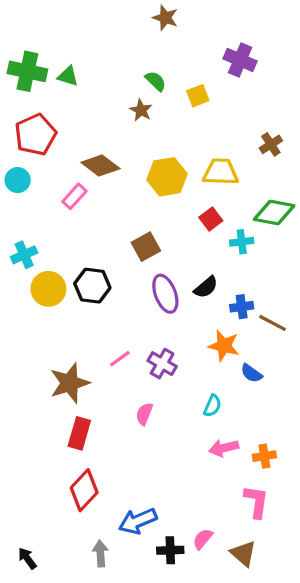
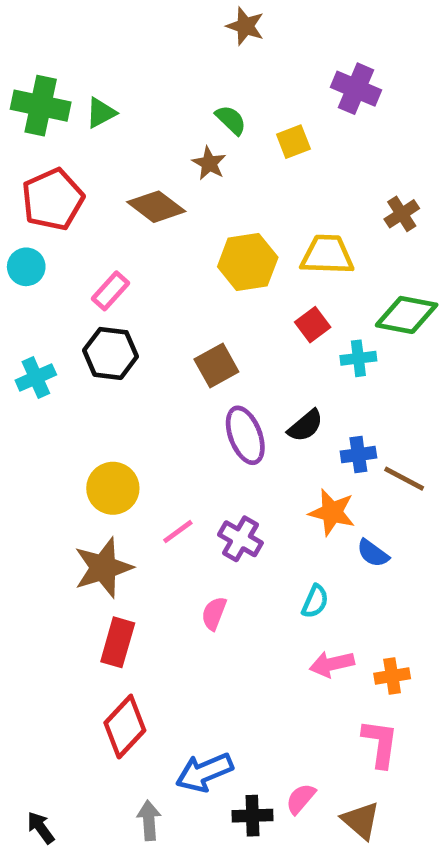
green triangle: (68, 76) -> (101, 113), turned -45
brown diamond: (100, 165) -> (156, 207), moved
black hexagon: (92, 286) -> (110, 353), moved
yellow circle: (48, 289) -> (113, 488), moved

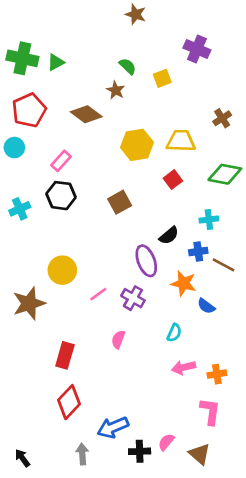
cyan cross: (358, 358) -> (209, 220), moved
purple ellipse: (245, 435) -> (146, 261), moved
brown star: (103, 568) -> (29, 303), moved

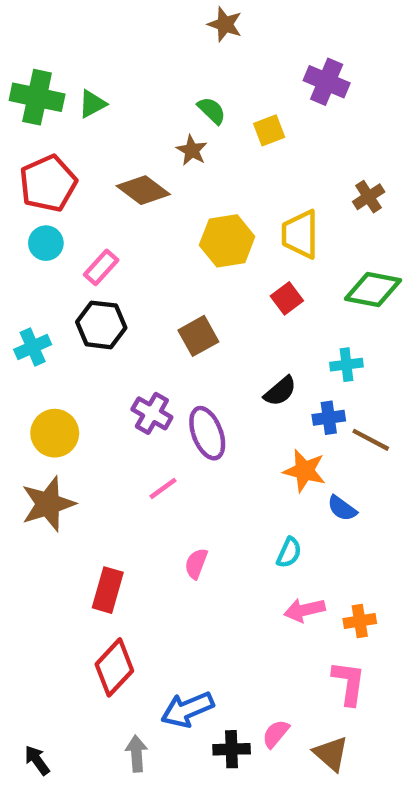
yellow trapezoid: (181, 141) -> (300, 234), turned -92
cyan circle: (14, 148) -> (46, 243), moved
purple ellipse: (146, 261) -> (207, 433), moved
yellow circle: (62, 270) -> (55, 433), moved
purple cross: (133, 298) -> (152, 413), moved

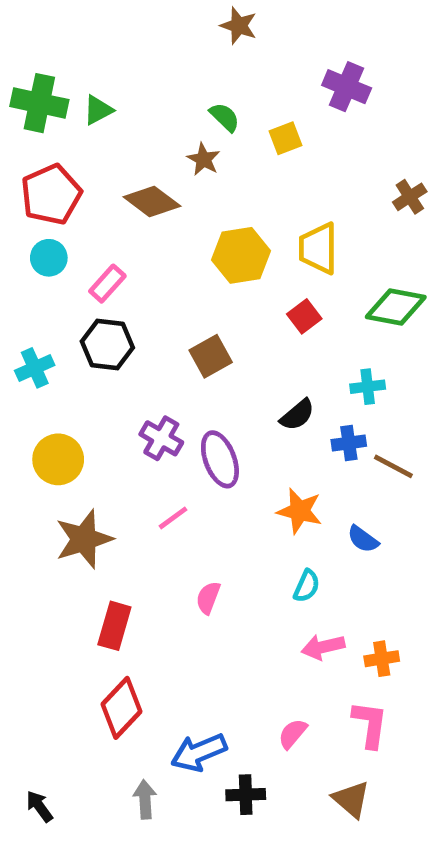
brown cross: (369, 197) -> (410, 197), moved
orange star: (304, 471) -> (300, 511), moved
brown star: (48, 504) -> (84, 539), moved
pink semicircle: (276, 734) -> (293, 734), moved

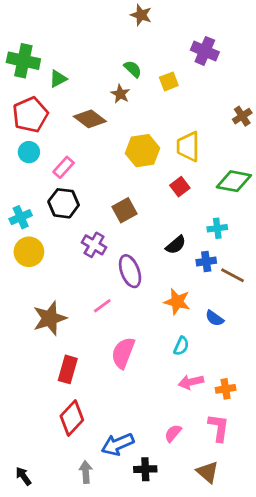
green triangle: (98, 110) -> (58, 79), moved
purple cross: (161, 438) -> (94, 245), moved
yellow circle: (58, 459) -> (29, 252), moved
pink semicircle: (208, 598) -> (123, 353), size x1.6

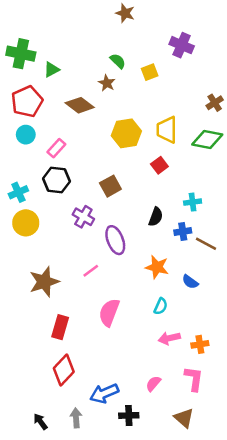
green diamond: (234, 181) -> (207, 140), moved
black semicircle: (176, 245) -> (156, 217), turned -30
black arrow: (23, 476) -> (40, 422), moved

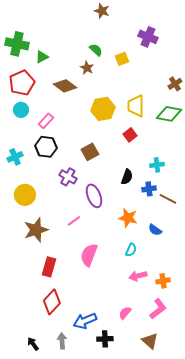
yellow circle: (26, 223) -> (25, 195), moved
pink L-shape: (194, 379) -> (158, 309), turned 45

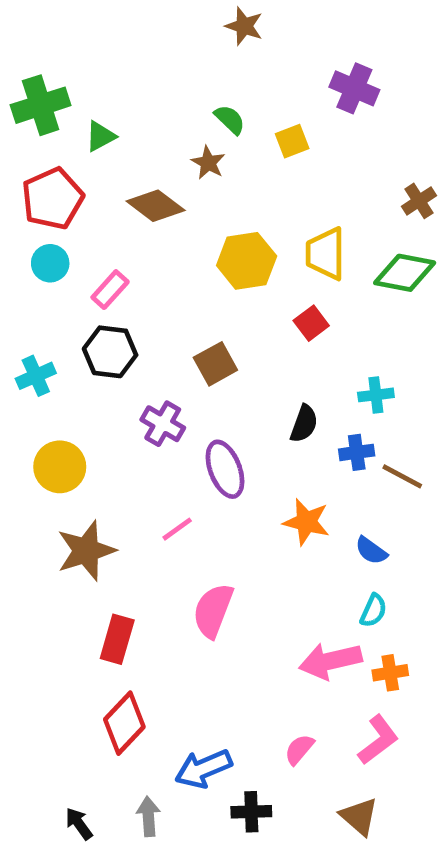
green cross: (17, 44) -> (41, 105), turned -30
cyan semicircle: (131, 250) -> (373, 611), moved
pink arrow: (138, 276) -> (330, 661), size x1.4

